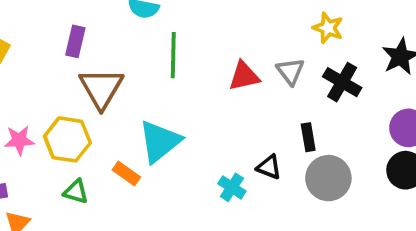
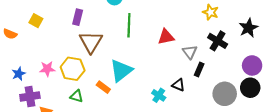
gray triangle: (290, 71) -> (190, 52), moved
black rectangle: (308, 137) -> (199, 70), turned 32
gray circle: (328, 178) -> (225, 94), moved

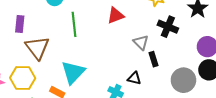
red triangle: (166, 37) -> (116, 15), moved
black rectangle: (199, 70) -> (153, 59), turned -32

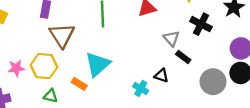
black rectangle: (153, 59) -> (183, 57), turned -40

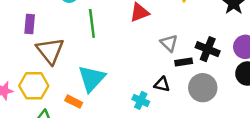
black cross: (201, 24) -> (208, 49), moved
black rectangle: (183, 57) -> (184, 62), turned -40
gray circle: (213, 82) -> (203, 88), moved

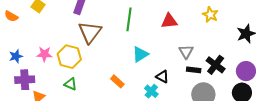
cyan triangle: (92, 79) -> (140, 54), moved, size x0.7
black triangle: (162, 84) -> (162, 77), moved
orange rectangle: (74, 102) -> (117, 81), moved

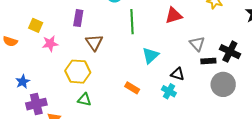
brown triangle: (90, 32) -> (94, 42), size x0.7
pink star: (44, 54) -> (50, 44), moved

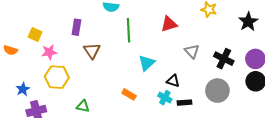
black rectangle: (208, 61) -> (185, 103), moved
yellow hexagon: (78, 72) -> (57, 77), moved

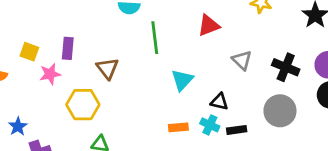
purple rectangle: (76, 27) -> (68, 48), moved
yellow hexagon: (57, 77) -> (83, 105), moved
orange rectangle: (129, 94) -> (178, 127), moved, turned -32

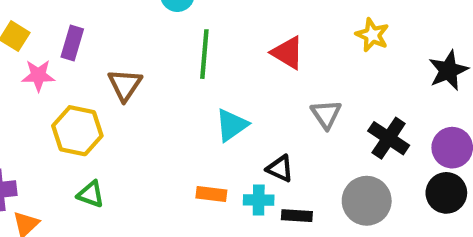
red triangle: (209, 26) -> (288, 53), turned 40
cyan cross: (210, 125) -> (259, 200), turned -36

